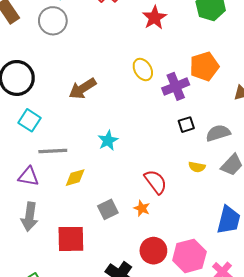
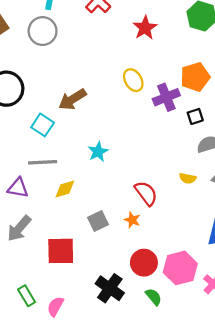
cyan square: (30, 120) -> (43, 125), moved
black square: (186, 125) -> (195, 116), moved
gray arrow: (30, 217) -> (19, 228), turned 32

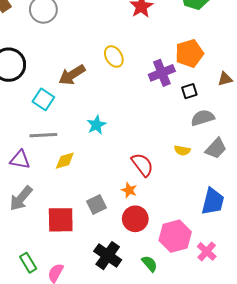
yellow ellipse: (133, 80) -> (114, 56), moved
gray square: (98, 221) -> (96, 205), moved
red circle: (144, 263) -> (135, 219), moved

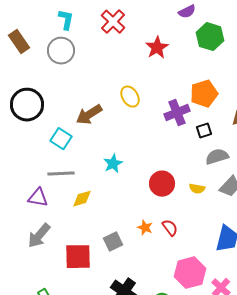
red semicircle: (142, 165) -> (170, 228), moved, size x0.7
red circle: (135, 219) -> (162, 184), moved

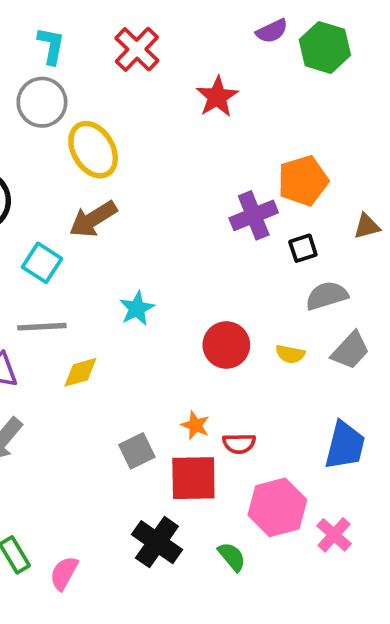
green hexagon: (210, 37) -> (325, 47), moved
yellow ellipse: (130, 97) -> (93, 150), moved, size x1.4
red semicircle: (170, 228) -> (239, 444), moved, turned 126
red square: (78, 257) -> (193, 478), moved

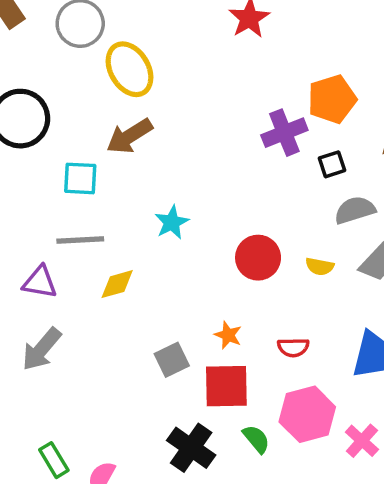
cyan square: (42, 263) -> (80, 178), turned -30
red semicircle: (239, 444) -> (293, 347), moved
green semicircle: (232, 557) -> (256, 439), moved

